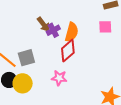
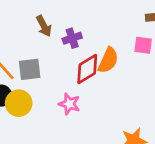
brown arrow: (43, 24) -> (44, 26), moved
orange semicircle: (72, 32) -> (108, 60), moved

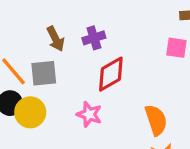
brown arrow: (44, 26) -> (56, 39), moved
orange semicircle: (108, 60) -> (156, 120), moved, turned -44

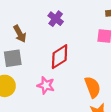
purple cross: (94, 38) -> (56, 19), moved, turned -32

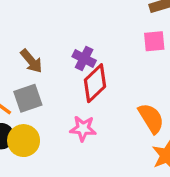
purple cross: (56, 19) -> (84, 58), moved

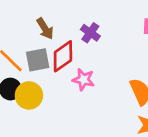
red diamond: (95, 83) -> (63, 56), moved
pink star: (83, 129) -> (83, 80), moved

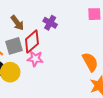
pink star: (83, 80) -> (35, 59), moved

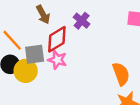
gray square: (14, 46) -> (35, 54), moved

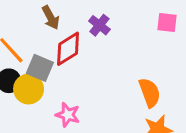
gray square: (35, 54) -> (40, 68), turned 30
pink star: (57, 60) -> (68, 115), moved

